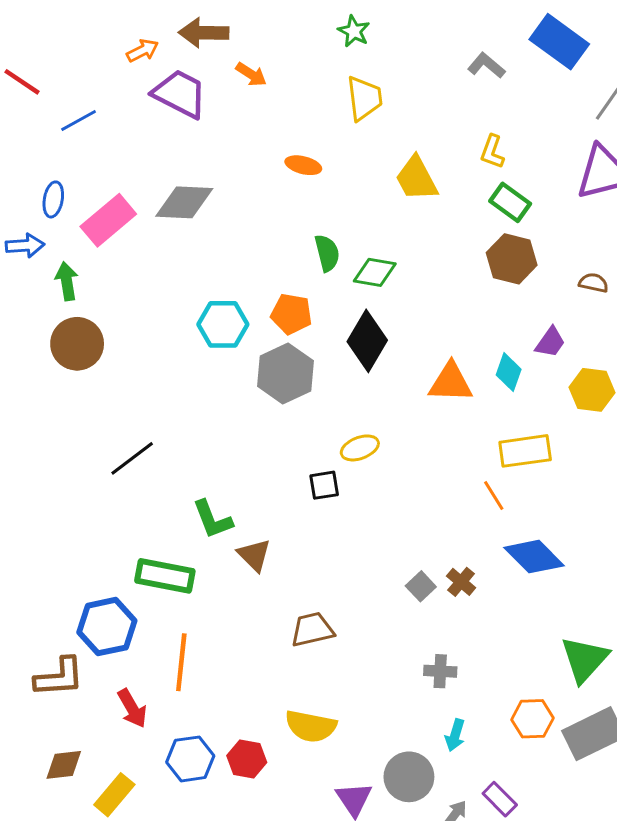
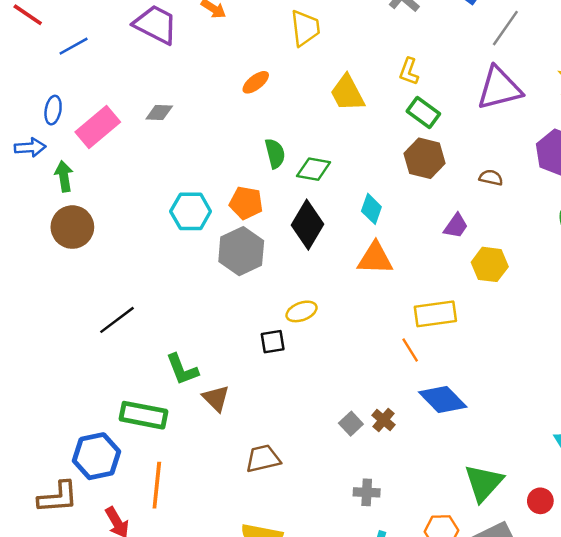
orange ellipse: (303, 165) -> (256, 82), turned -52
gray diamond: (184, 202) -> (159, 112), size x0.6
cyan diamond: (509, 372) -> (371, 209), moved

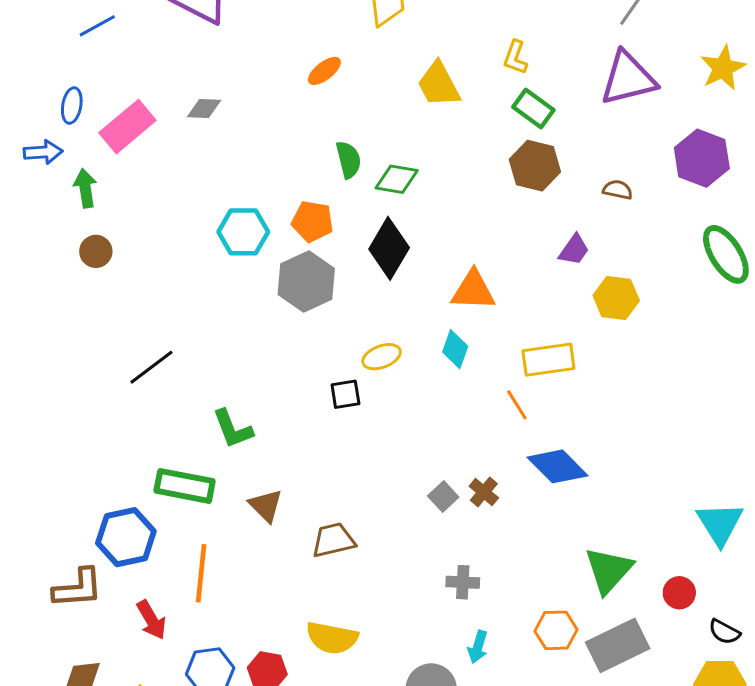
cyan diamond: (371, 209) -> (455, 349), moved
brown circle: (72, 227) -> (96, 251), size x0.6
brown triangle: (216, 398) -> (266, 506), moved

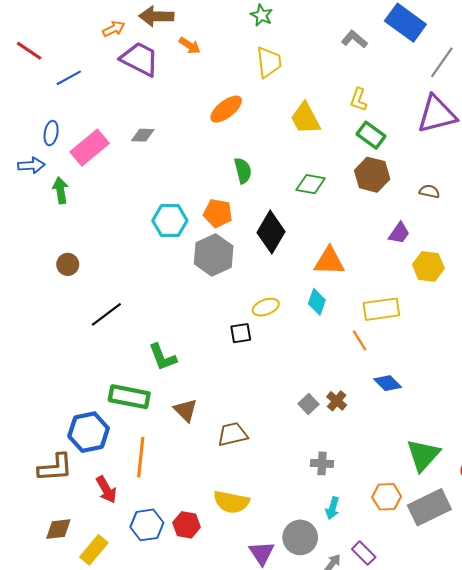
orange ellipse: (324, 71) -> (226, 109), size x1.4
green diamond: (397, 179) -> (311, 184), moved
brown circle: (96, 251) -> (68, 264), moved
blue diamond: (557, 466) -> (388, 383), size x0.7

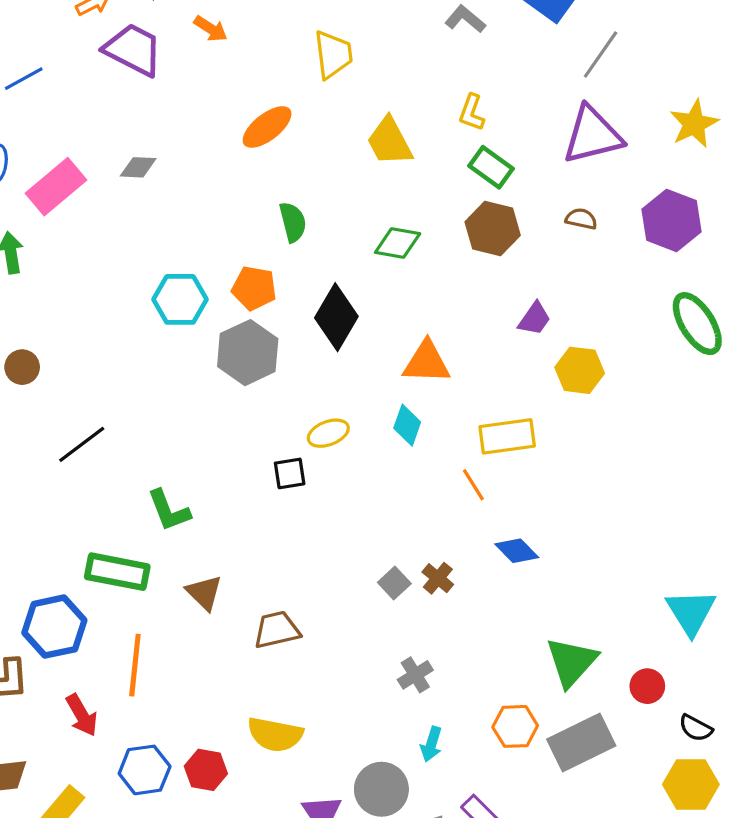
brown semicircle: (429, 191) -> (581, 219), moved
gray cross: (322, 463) -> (415, 675), turned -35

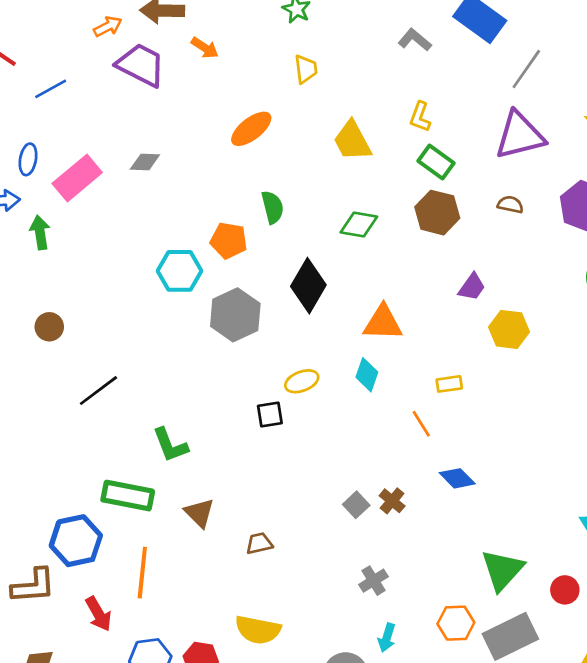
yellow trapezoid: (333, 54) -> (306, 69), size x0.7
orange pentagon: (254, 288) -> (229, 240), moved
yellow rectangle: (507, 436) -> (449, 384), size x0.6
brown trapezoid: (277, 630) -> (259, 543), size x0.7

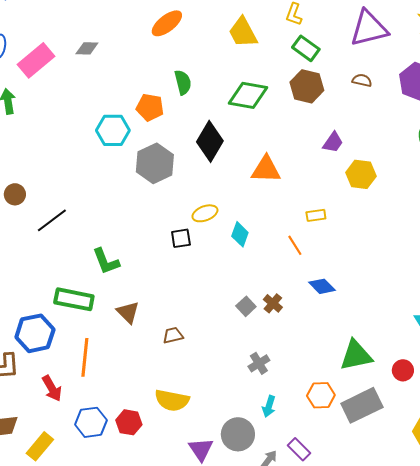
green diamond: (359, 224) -> (248, 95), size x1.4
brown circle: (49, 327) -> (15, 194), moved
cyan diamond: (367, 375) -> (240, 234), moved
green triangle: (502, 570) -> (356, 355), turned 36

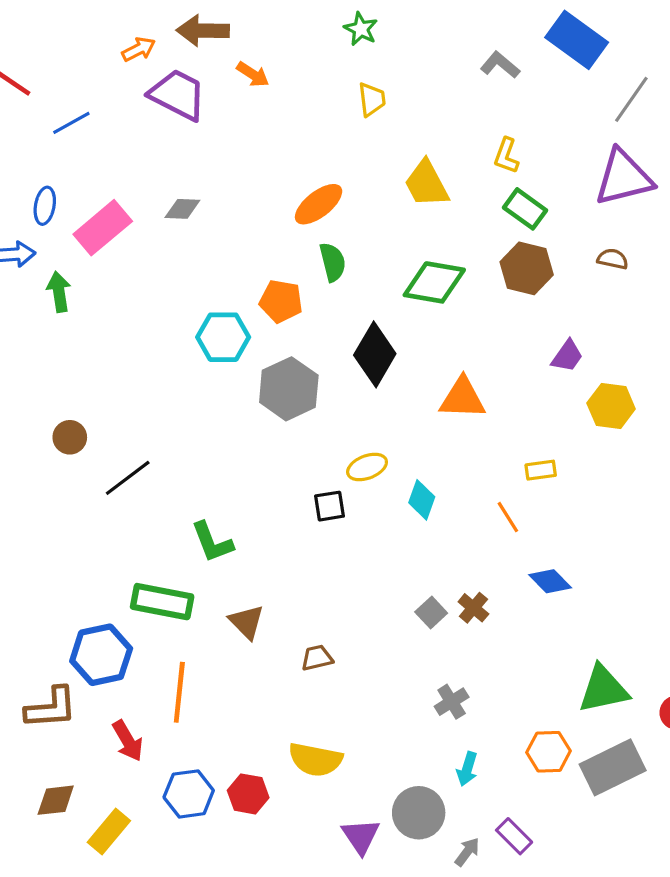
orange ellipse: (167, 23) -> (319, 204), moved

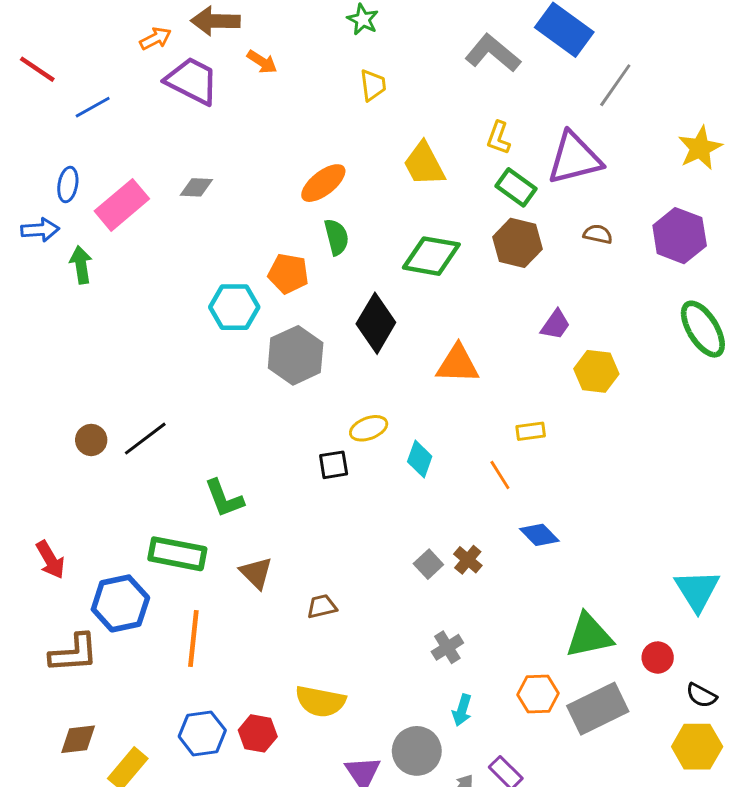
gray L-shape: (500, 65) -> (493, 53), size x1.5
purple triangle: (624, 178) -> (574, 158), moved
brown circle: (70, 437) -> (91, 440), moved
red arrow: (128, 741) -> (50, 560), moved

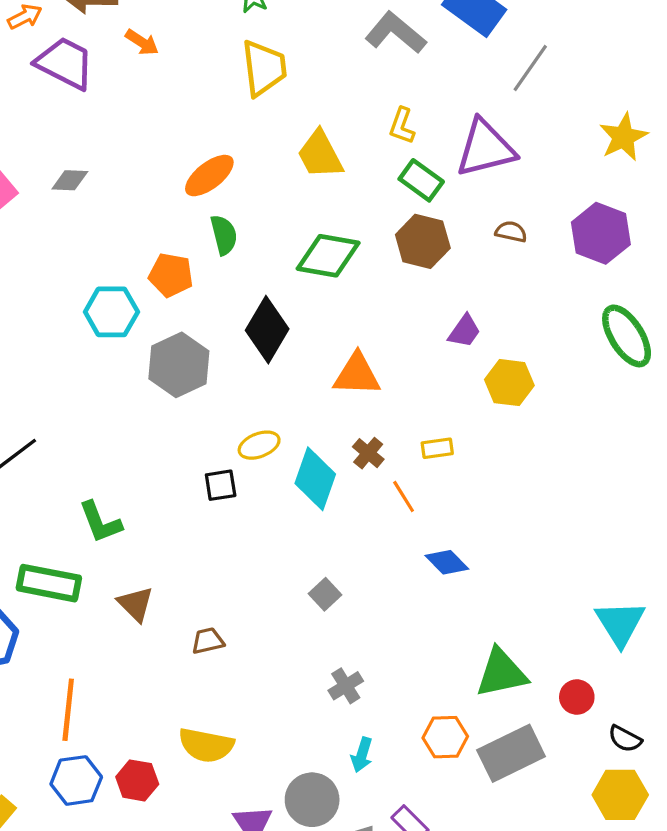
yellow trapezoid: (373, 85) -> (264, 68), size x1.6
cyan diamond: (420, 459) -> (315, 479), size x1.5
brown cross: (468, 560) -> (368, 453), moved
orange line: (193, 639) -> (68, 710), moved

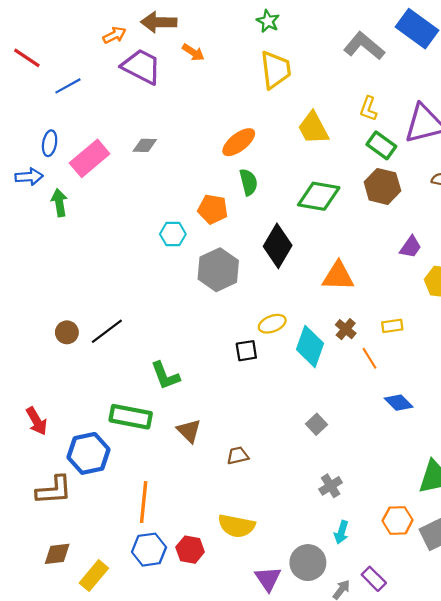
cyan hexagon: (111, 312) -> (173, 234), size x0.7

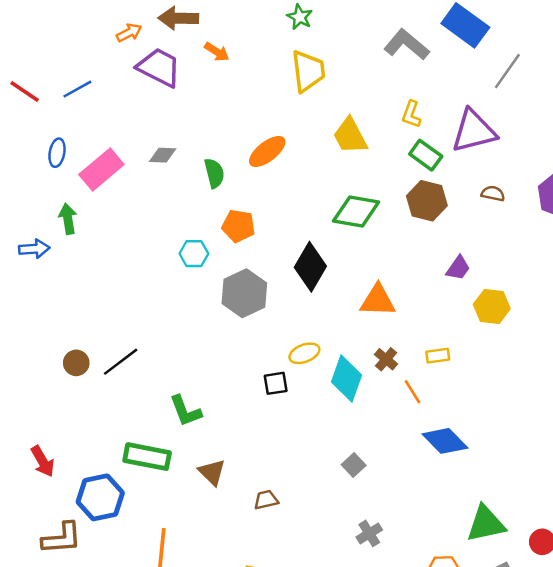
red line: (27, 58) -> (25, 91), moved
blue arrow: (29, 177) -> (34, 249), moved
green semicircle: (248, 182) -> (214, 173), moved
blue diamond: (399, 403) -> (445, 441), size x1.4

